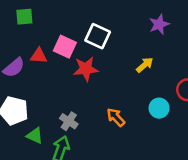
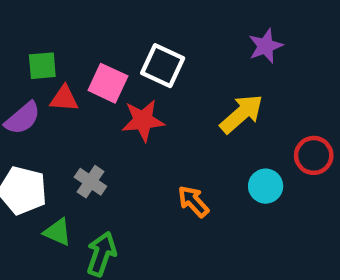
green square: (24, 17) -> (42, 66), moved
yellow arrow: (145, 65) -> (241, 114), size x1.5
gray cross: (69, 121) -> (90, 182), moved

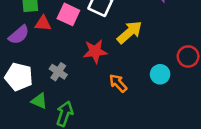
yellow arrow: (241, 114) -> (130, 32), moved
red star: (143, 120) -> (95, 51), moved

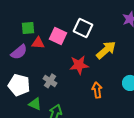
orange arrow: (118, 83) -> (97, 90), turned 35

